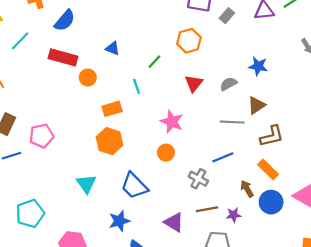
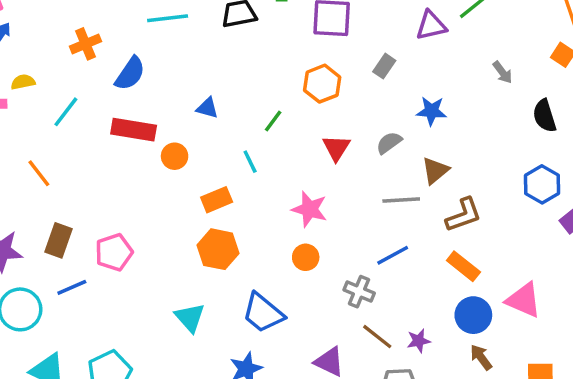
gray rectangle: (227, 16) -> (384, 66), moved
brown arrow: (247, 189) -> (481, 357), moved
brown line: (207, 209) -> (377, 337), turned 55

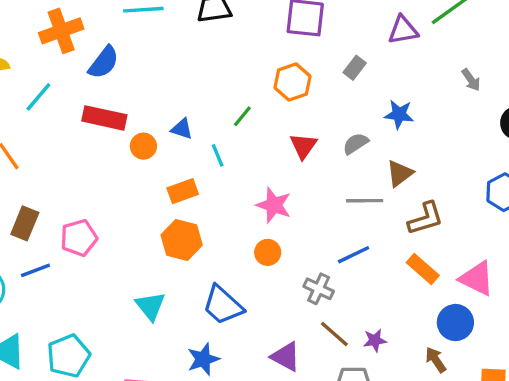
orange cross: (85, 44) -> (61, 31), size x1.4
blue triangle: (207, 108) -> (182, 129), moved
pink triangle: (524, 300) -> (477, 278), moved
blue circle: (473, 315) -> (455, 323), moved

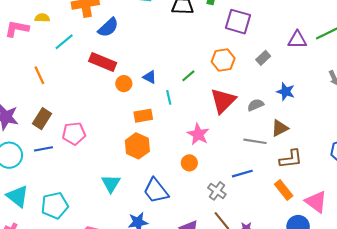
red triangle: (303, 146) -> (223, 101), size x1.5

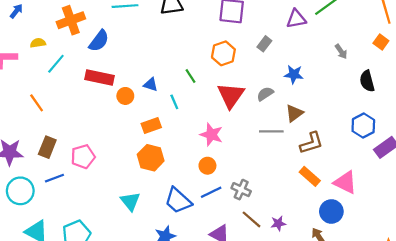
yellow semicircle: (42, 18) -> (38, 43), moved
green line: (188, 76) -> (190, 76), turned -72
blue line: (242, 174) -> (211, 192), moved

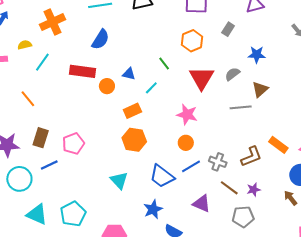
blue semicircle: (99, 41) -> (100, 40), moved
cyan line: (174, 102) -> (151, 88), turned 72
brown L-shape: (311, 143) -> (251, 157), moved

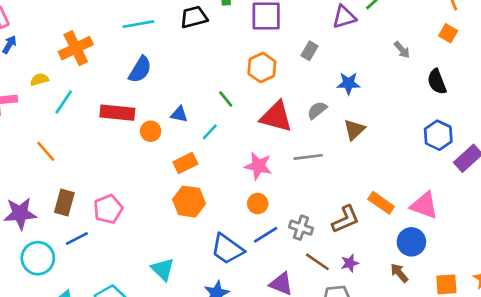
red triangle: (202, 78) -> (276, 117), turned -44
gray line: (241, 107) -> (308, 157), moved
cyan triangle: (119, 180) -> (163, 269), moved

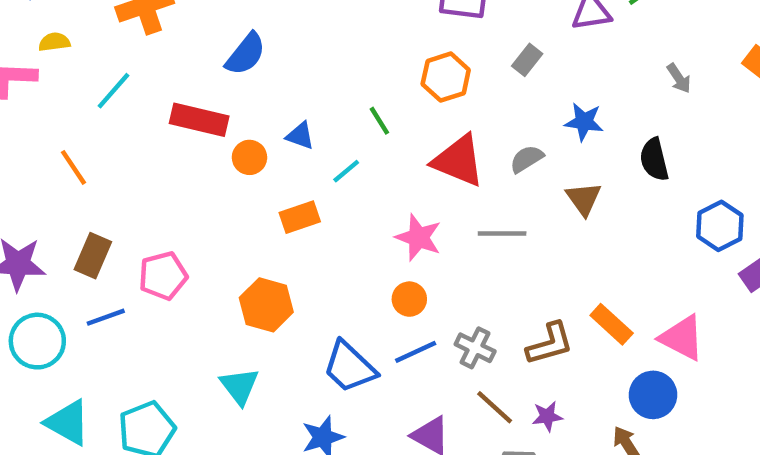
yellow semicircle: (39, 80) -> (54, 42), moved
black semicircle: (437, 82) -> (654, 160), moved
brown triangle: (354, 130) -> (584, 199), turned -30
orange hexagon: (189, 202) -> (266, 305), moved

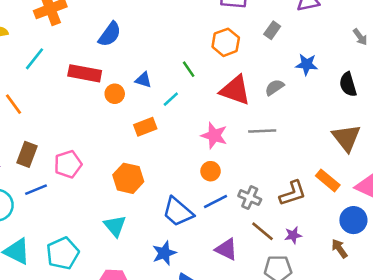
brown triangle: (584, 199) -> (346, 138), moved, size x1.4

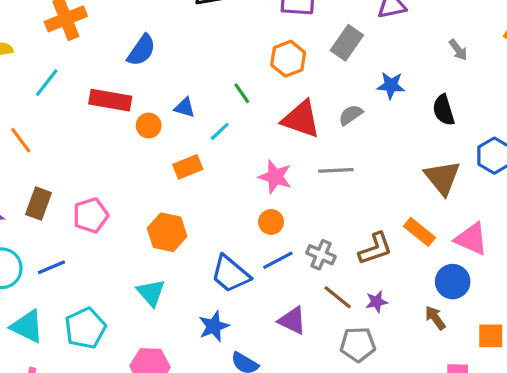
gray rectangle: (272, 30) -> (347, 43), size x1.5
blue line: (36, 190) -> (52, 267), moved

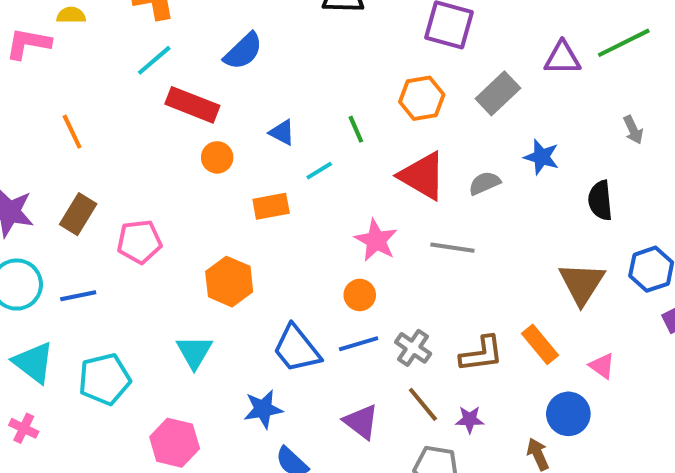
cyan line: (47, 83) -> (154, 60), moved
orange circle: (149, 125) -> (217, 157), moved
pink triangle: (471, 239) -> (602, 366), size x0.6

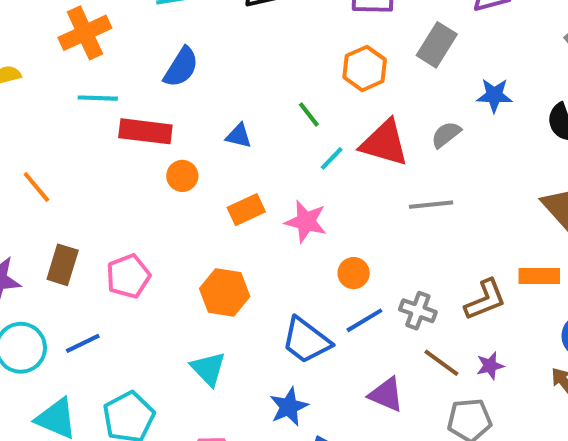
cyan line: (154, 60) -> (98, 98), turned 57
cyan line: (319, 171) -> (332, 158), moved
pink star: (376, 240) -> (306, 222), moved
orange rectangle: (540, 344) -> (539, 276), turned -36

